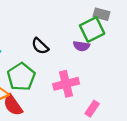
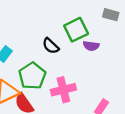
green square: (92, 29) -> (76, 30), moved
pink cross: (66, 84) -> (63, 90), moved

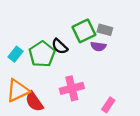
gray rectangle: (111, 15) -> (105, 30), moved
green pentagon: (32, 76) -> (42, 54), moved

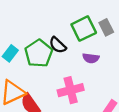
gray rectangle: (105, 30) -> (106, 27), turned 48
purple semicircle: (98, 46) -> (91, 58), moved

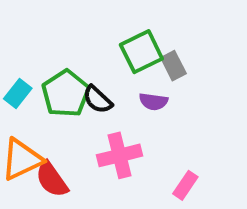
gray rectangle: (106, 27) -> (173, 66), moved
black semicircle: (58, 45) -> (98, 100), moved

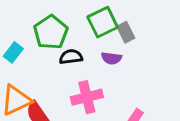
green pentagon: (66, 94) -> (51, 32), moved
black semicircle: (98, 100) -> (71, 57), turned 130

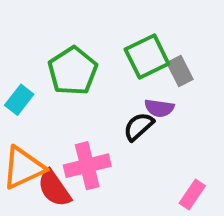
black semicircle: (71, 57) -> (139, 127), moved, turned -35
pink cross: (87, 97) -> (87, 166), moved

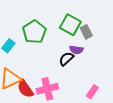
green square: (147, 57) -> (70, 25), turned -35
pink cross: (87, 166) -> (47, 89), moved

